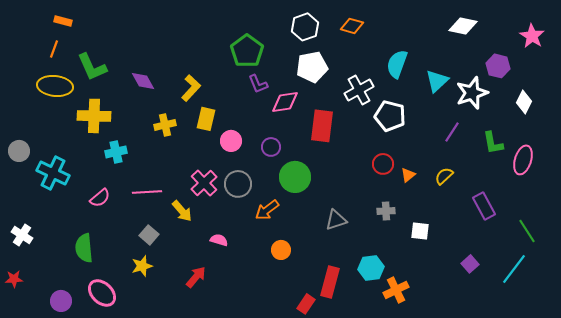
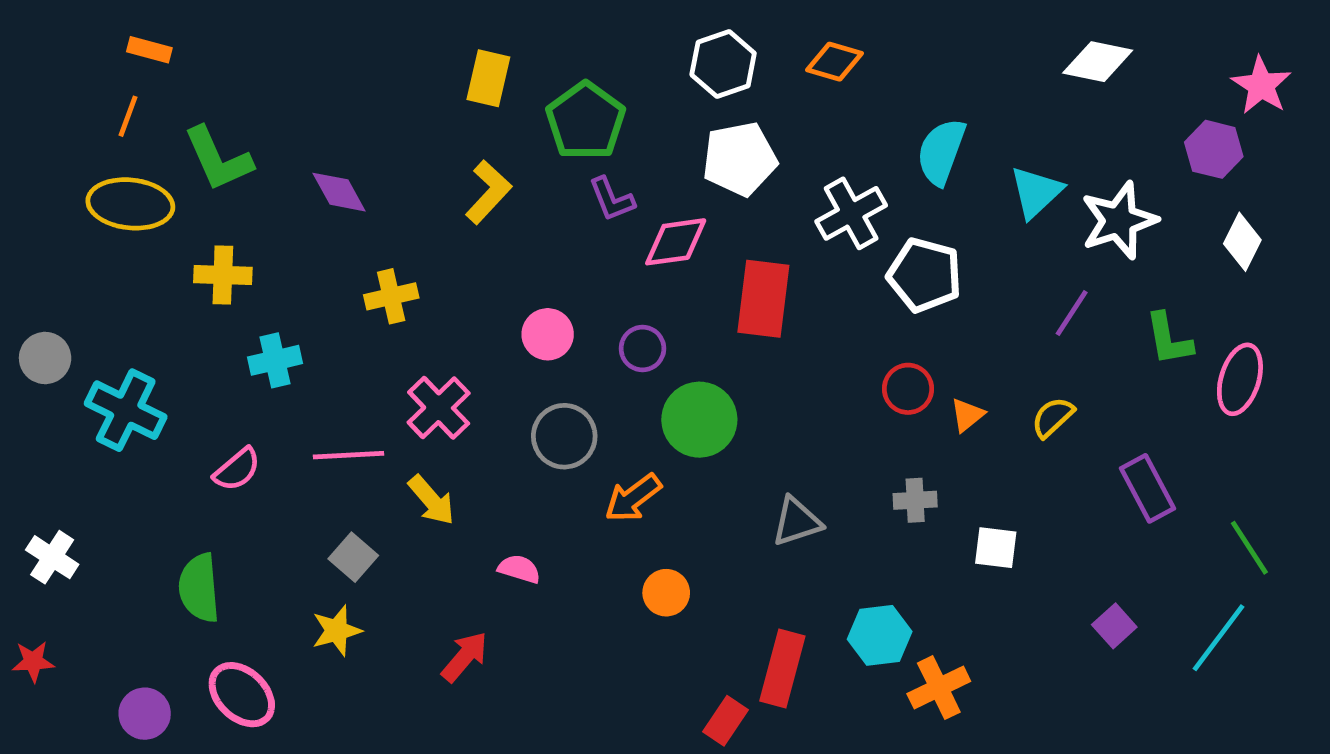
purple hexagon: (498, 66) -> (1214, 149), moved
yellow L-shape: (191, 88) -> (488, 192), moved
yellow cross: (94, 116) -> (223, 275), size x0.7
yellow rectangle: (206, 119) -> (488, 78), moved
pink cross: (204, 183) -> (439, 408), moved

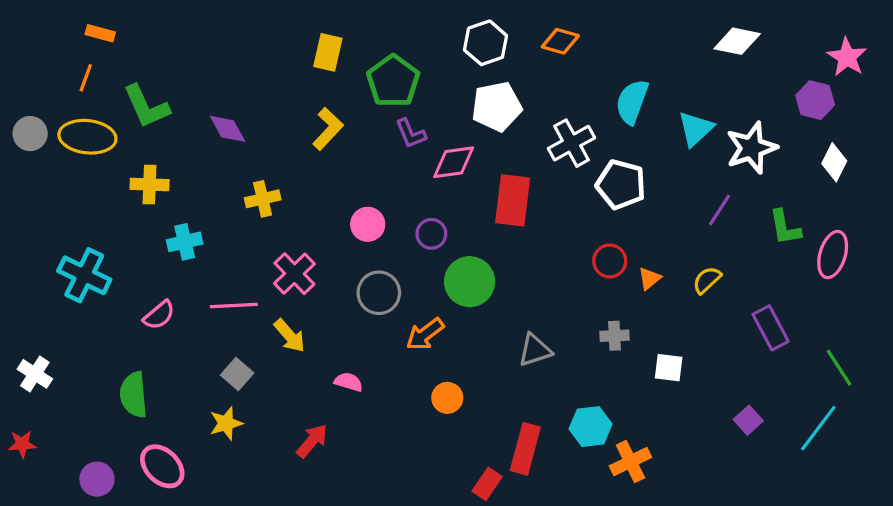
gray circle: (45, 358) -> (30, 134), moved

